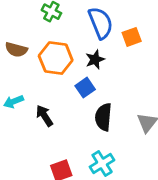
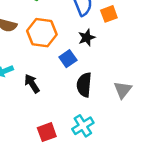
black star: (95, 59) -> (87, 38), moved

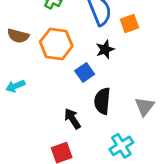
black arrow: (32, 84) -> (72, 119), moved
cyan cross: (83, 126) -> (121, 146), moved

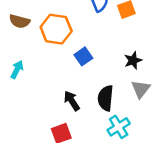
black star: (105, 49) -> (133, 60), moved
cyan arrow: (15, 86) -> (17, 70), turned 138
black semicircle: (102, 101) -> (106, 98), moved

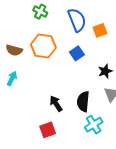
brown semicircle: (20, 21) -> (14, 50), moved
blue square: (83, 56) -> (77, 53), moved

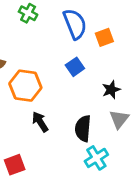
orange hexagon: (43, 46) -> (25, 86), moved
black arrow: (56, 104) -> (40, 122), moved
red square: (48, 130) -> (15, 165), moved

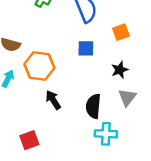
orange square: (104, 37) -> (121, 32), moved
blue square: (75, 67) -> (86, 48), turned 36
cyan cross: (96, 158) -> (106, 134), turned 35

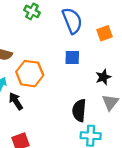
orange square: (121, 32) -> (104, 33), moved
black arrow: (53, 100) -> (16, 101), moved

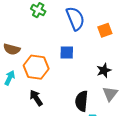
blue square: (72, 57) -> (67, 52), moved
black arrow: (16, 101) -> (36, 98), moved

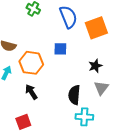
orange square: (105, 30) -> (96, 28), size x1.6

